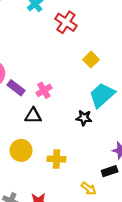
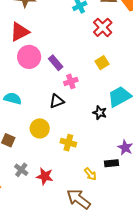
yellow square: (91, 60) -> (102, 63), moved
purple rectangle: (16, 88) -> (56, 63), moved
black triangle: (33, 116) -> (57, 101), turned -35

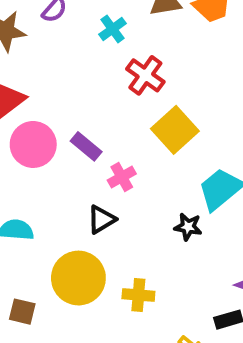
red cross: (103, 27) -> (145, 75), moved
yellow square: (102, 63) -> (175, 130), size x1.6
yellow circle: (40, 128) -> (78, 278), size x1.4

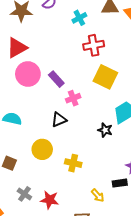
red cross: (145, 75) -> (94, 45), turned 36
yellow square: (175, 130) -> (105, 77), turned -30
yellow circle: (78, 278) -> (42, 149), size x0.7

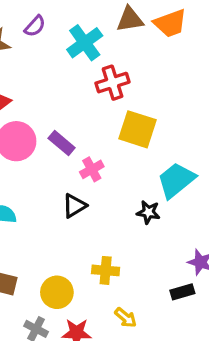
cyan cross: (79, 18) -> (85, 43), size x1.5
yellow circle: (42, 149) -> (57, 292), moved
yellow arrow: (98, 195) -> (126, 318), moved

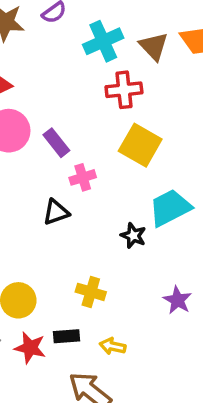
brown triangle: (130, 19) -> (154, 46), moved, turned 44
yellow cross: (106, 270) -> (91, 292), moved
black rectangle: (182, 292) -> (66, 336), moved
yellow arrow: (126, 318) -> (113, 346), moved, turned 140

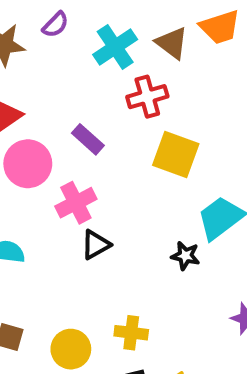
purple rectangle: (56, 143) -> (88, 139), moved
pink cross: (83, 177) -> (76, 203), moved, size x1.4
yellow cross: (91, 292) -> (131, 333), moved

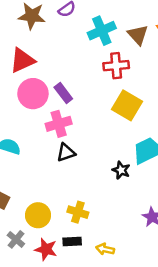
purple rectangle: (88, 139) -> (63, 93), moved

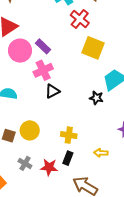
red cross: (116, 66) -> (80, 19), turned -36
yellow circle: (38, 215) -> (30, 130), moved
black rectangle: (72, 241) -> (68, 158), turned -56
yellow arrow: (105, 249) -> (101, 153), moved

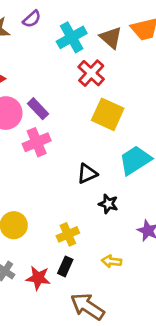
black triangle: (52, 91) -> (87, 174), moved
black star: (96, 98) -> (108, 204), moved
yellow cross: (69, 135) -> (68, 234), turned -35

